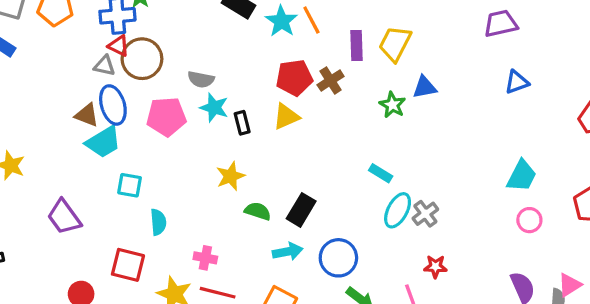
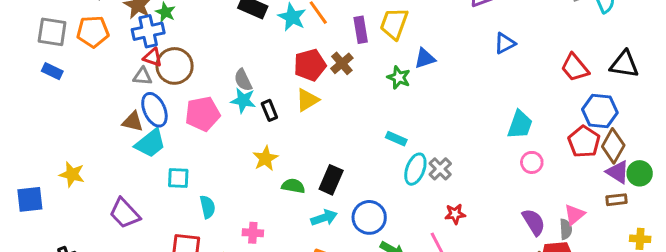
gray semicircle: (201, 79) -> (243, 80), moved, turned 60

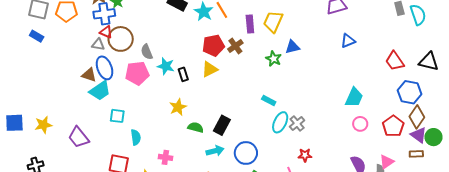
gray semicircle: (243, 80) -> (147, 52), moved
red pentagon: (584, 142) -> (393, 126), moved
yellow star: (72, 174) -> (43, 125), moved, turned -30

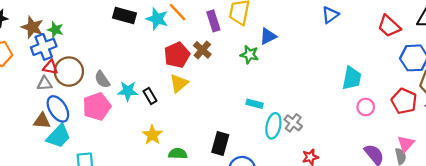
black rectangle: (222, 125) -> (220, 144), moved

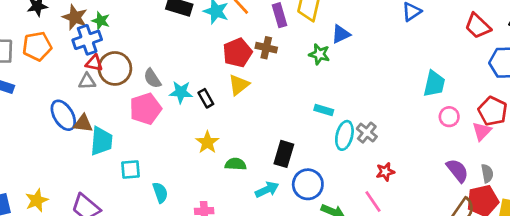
brown cross: (202, 50) -> (266, 48), turned -30
blue ellipse: (58, 109) -> (63, 115), moved
cyan trapezoid: (59, 136) -> (101, 141), turned -40
pink triangle: (406, 144) -> (482, 131), moved

